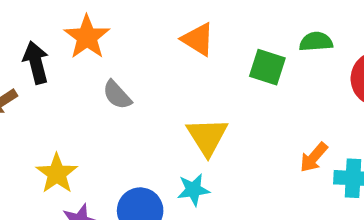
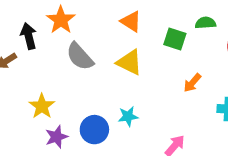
gray semicircle: (117, 95) -> (80, 57), size x1.5
yellow triangle: (207, 137) -> (129, 62), moved, turned -32
orange arrow: (314, 157) -> (192, 83), moved

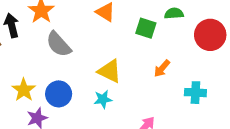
yellow triangle: (129, 62) -> (110, 71), moved
blue circle: (94, 130) -> (59, 94), moved

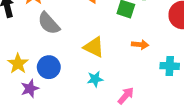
orange arrow: (162, 68) -> (140, 45), turned -126
cyan star: (103, 99) -> (95, 79), moved

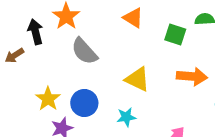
orange arrow: (140, 45) -> (192, 76), size x1.5
cyan star: (95, 79) -> (126, 117), moved

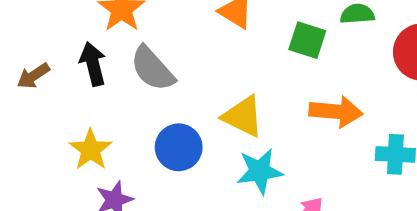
black arrow: (35, 32) -> (93, 64), moved
blue circle: (84, 103) -> (179, 147), moved
cyan star: (126, 117) -> (260, 171), moved, size x1.4

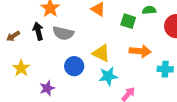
gray semicircle: (152, 69) -> (63, 33), turned -35
yellow star: (91, 150) -> (21, 68), moved

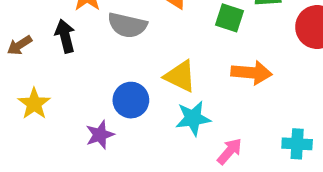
gray semicircle: (63, 33) -> (127, 25), moved
cyan cross: (165, 69) -> (297, 144), moved
purple star: (47, 88) -> (100, 135), moved

